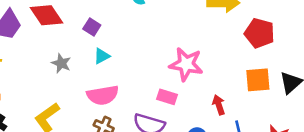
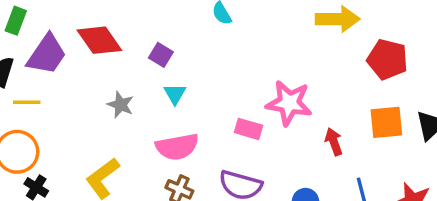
cyan triangle: (102, 56) -> (175, 94), turned -30
pink rectangle: (167, 97) -> (248, 129), moved
red arrow: (219, 105) -> (334, 142), moved

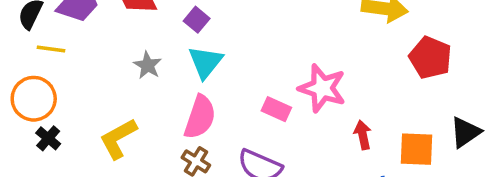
cyan triangle: (175, 94) -> (205, 62), size x1.5
orange square: (386, 122) -> (417, 149), moved
pink semicircle: (177, 147) -> (200, 117), turned -69

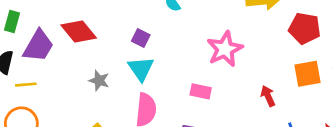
purple square: (197, 20) -> (141, 38), moved
pink star: (322, 88) -> (225, 49), moved, turned -30
orange square: (417, 149) -> (307, 74), moved

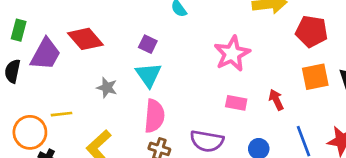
yellow line: (26, 85) -> (61, 114), moved
pink rectangle: (201, 91) -> (236, 103), moved

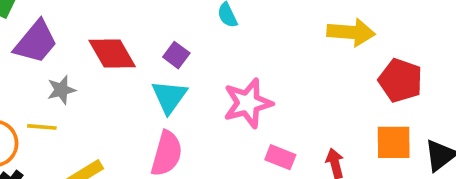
red diamond: (85, 39) -> (112, 54), moved
pink star: (232, 54) -> (248, 103), moved
gray star: (107, 88) -> (61, 90), moved, turned 30

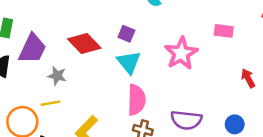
gray star: (61, 90) -> (57, 76), turned -30
pink rectangle: (280, 157) -> (224, 31), moved

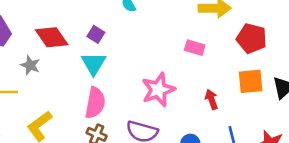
pink star: (181, 53) -> (158, 90), moved
gray star: (57, 76) -> (30, 65), moved

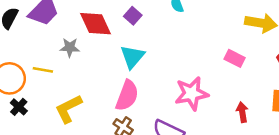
purple square: (96, 34) -> (133, 16), moved
gray star: (30, 65) -> (70, 47), turned -30

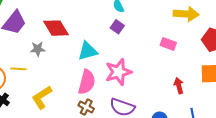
purple square: (133, 16) -> (117, 27), moved
cyan triangle: (132, 57) -> (88, 51), turned 40
pink star: (192, 93) -> (118, 72), moved

